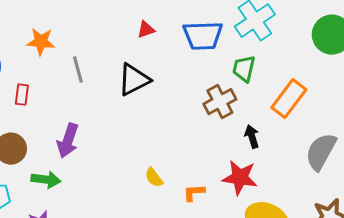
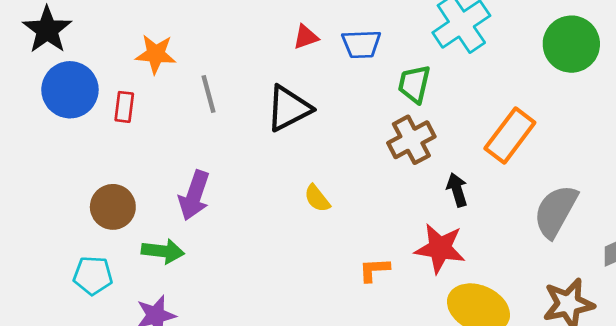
blue trapezoid: (203, 36) -> (361, 44), moved, size x0.7
green trapezoid: (244, 69) -> (414, 84), moved
red rectangle: (22, 95) -> (124, 107), moved
yellow semicircle: (154, 178) -> (317, 198), moved

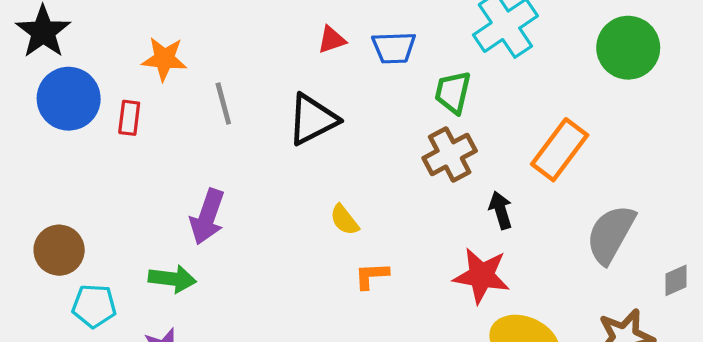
brown circle: (113, 207) -> (59, 250), moved
orange L-shape: (374, 270) -> (372, 276), moved

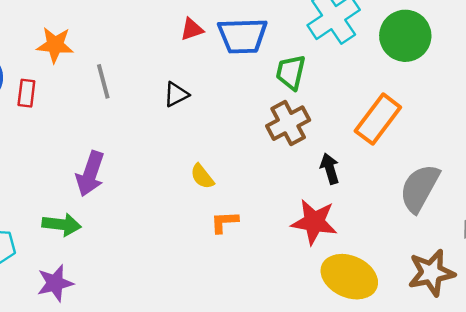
blue trapezoid: (394, 48) -> (243, 36), size x1.4
green circle: (628, 48) -> (405, 36), moved
black triangle: (313, 119) -> (176, 94), size x0.6

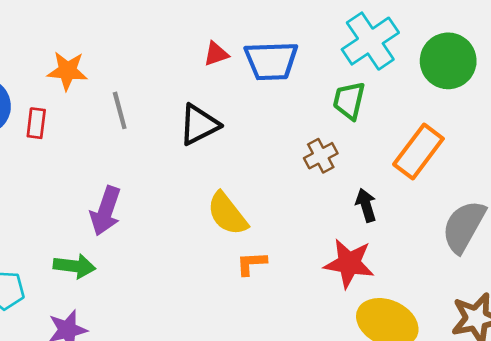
green trapezoid: (291, 72) -> (349, 101), moved
black triangle: (176, 94) -> (199, 125), size x1.5
brown cross: (288, 123) -> (321, 156), size x0.7
yellow semicircle: (202, 176) -> (227, 214), size x1.6

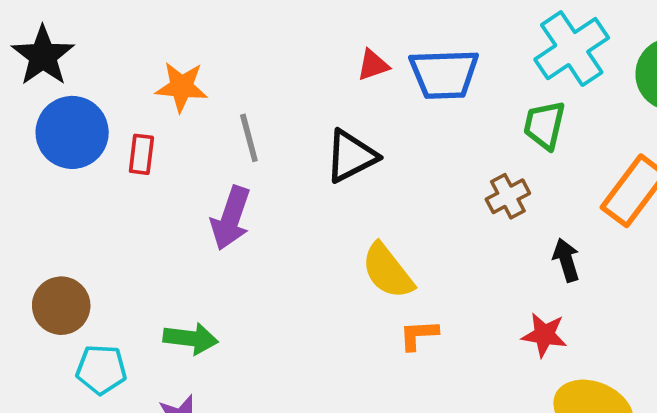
purple arrow: (106, 211) -> (231, 218), moved
red star: (349, 263) -> (544, 335), size x0.7

